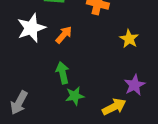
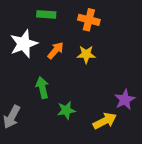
yellow star: (129, 39) -> (86, 54), moved, turned -30
green arrow: (63, 73) -> (42, 88), moved

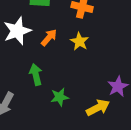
yellow star: (86, 54) -> (79, 41), turned 30

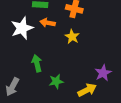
orange arrow: (49, 38) -> (48, 23), moved, turned -120

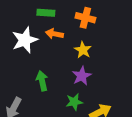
purple star: (103, 73) -> (82, 76), moved
green star: (56, 81) -> (74, 102), moved

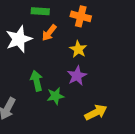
orange arrow: (54, 34) -> (49, 33), turned -63
green star: (74, 102) -> (55, 96), moved

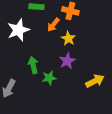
orange arrow: (49, 33) -> (53, 25), moved
yellow arrow: (96, 112) -> (95, 81), moved

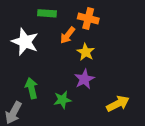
white star: (18, 30) -> (25, 42), turned -30
green arrow: (33, 65) -> (31, 88), moved

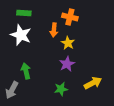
green rectangle: (47, 13) -> (24, 13), moved
orange arrow: (68, 35) -> (54, 30), turned -32
green star: (62, 100) -> (61, 89), moved

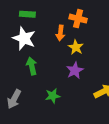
green arrow: (26, 71) -> (32, 66), moved
green star: (61, 89) -> (53, 96), moved

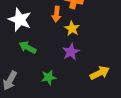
green arrow: (32, 66) -> (28, 47), turned -49

